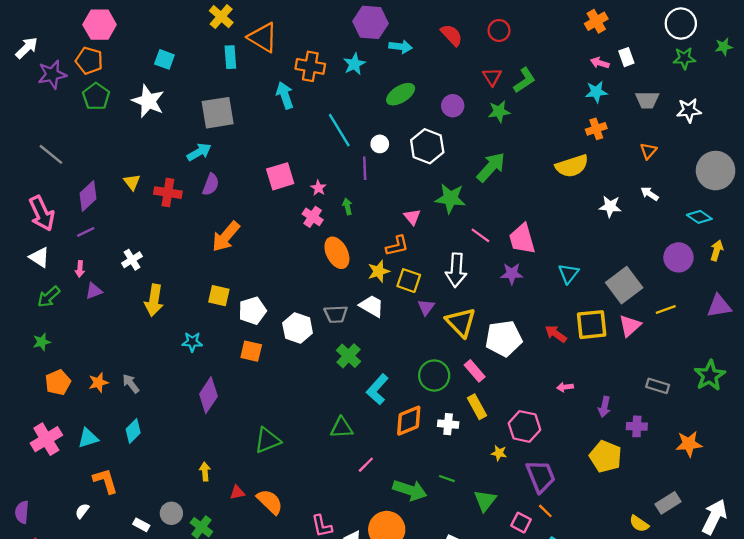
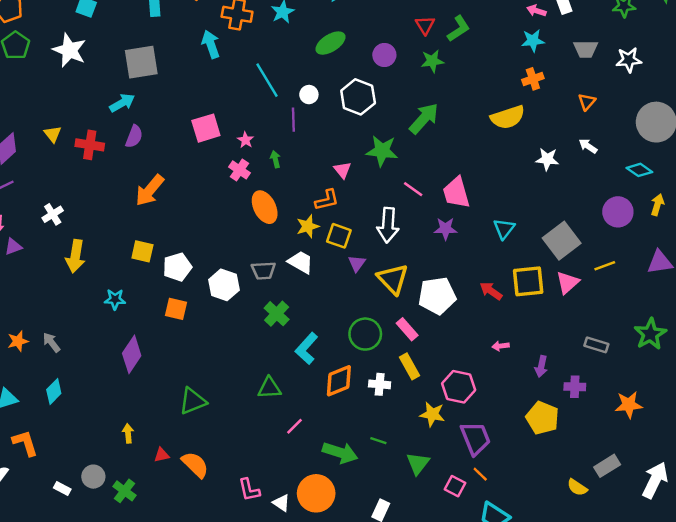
yellow star: (499, 453) -> (432, 414), size x1.5

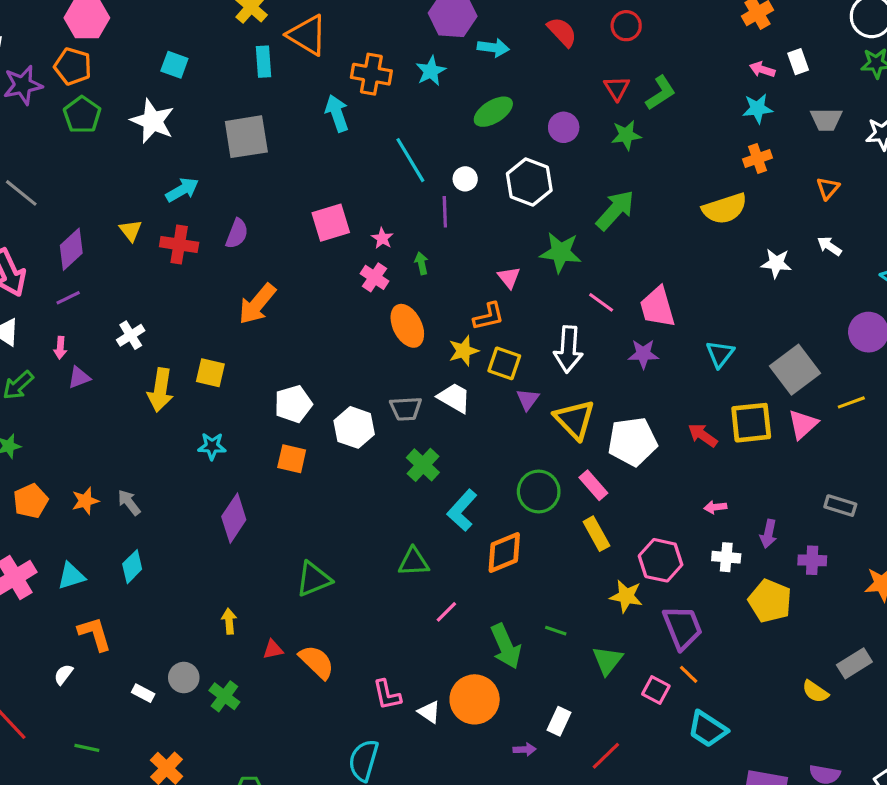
cyan arrow: (122, 103) -> (182, 190), moved
yellow square: (142, 251) -> (210, 373), moved
white cross: (380, 384) -> (726, 557), moved
green arrow: (340, 453) -> (506, 646), turned 48

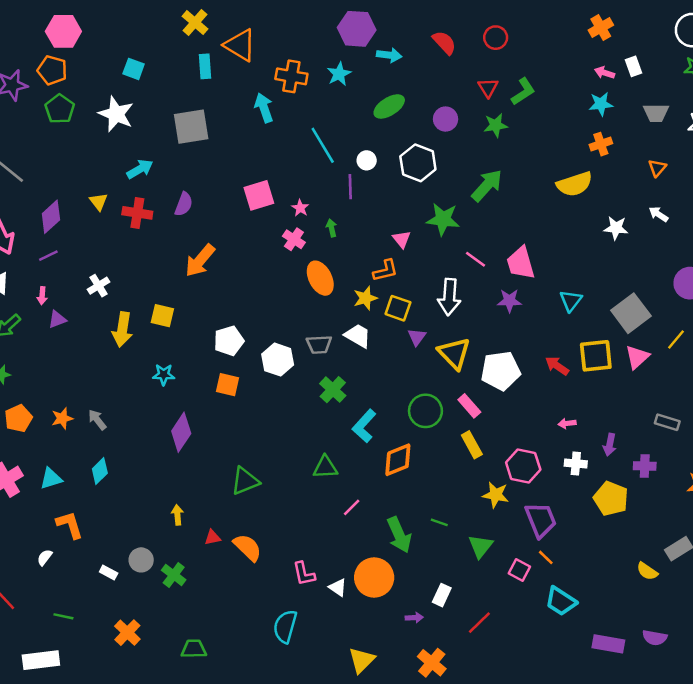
yellow line: (851, 402) -> (676, 339), turned -30

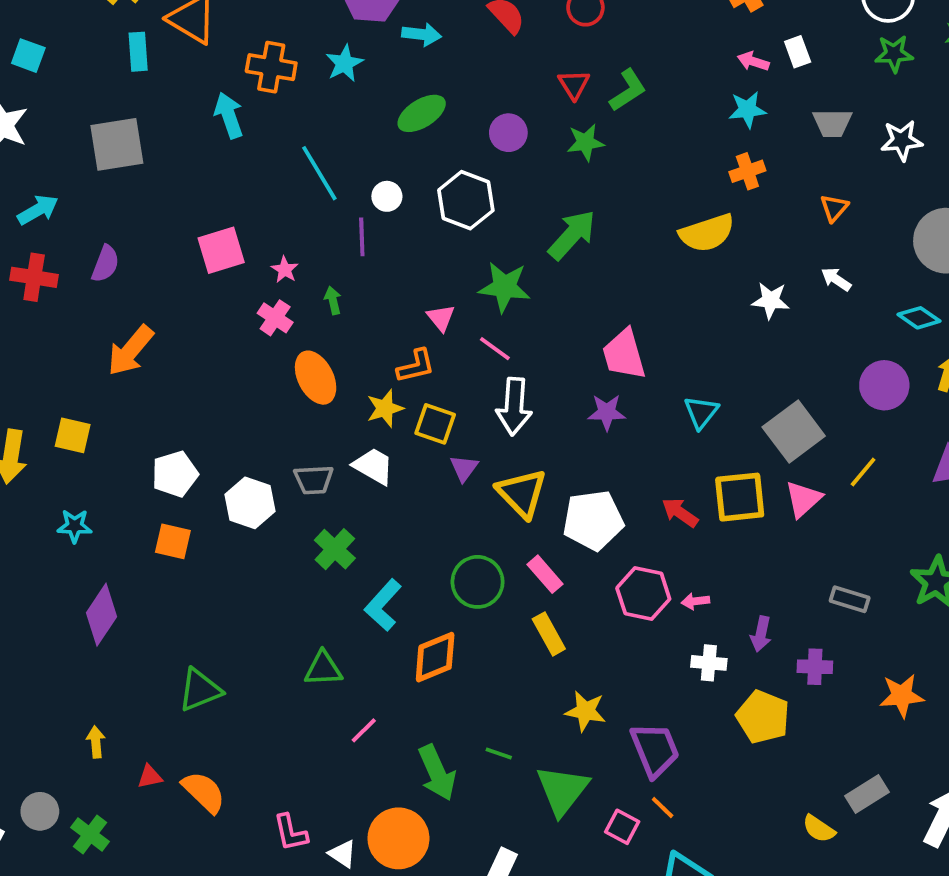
pink line: (476, 259) -> (495, 349), moved
pink hexagon: (523, 466) -> (643, 593), moved
green triangle: (481, 546) -> (562, 790), size x1.4

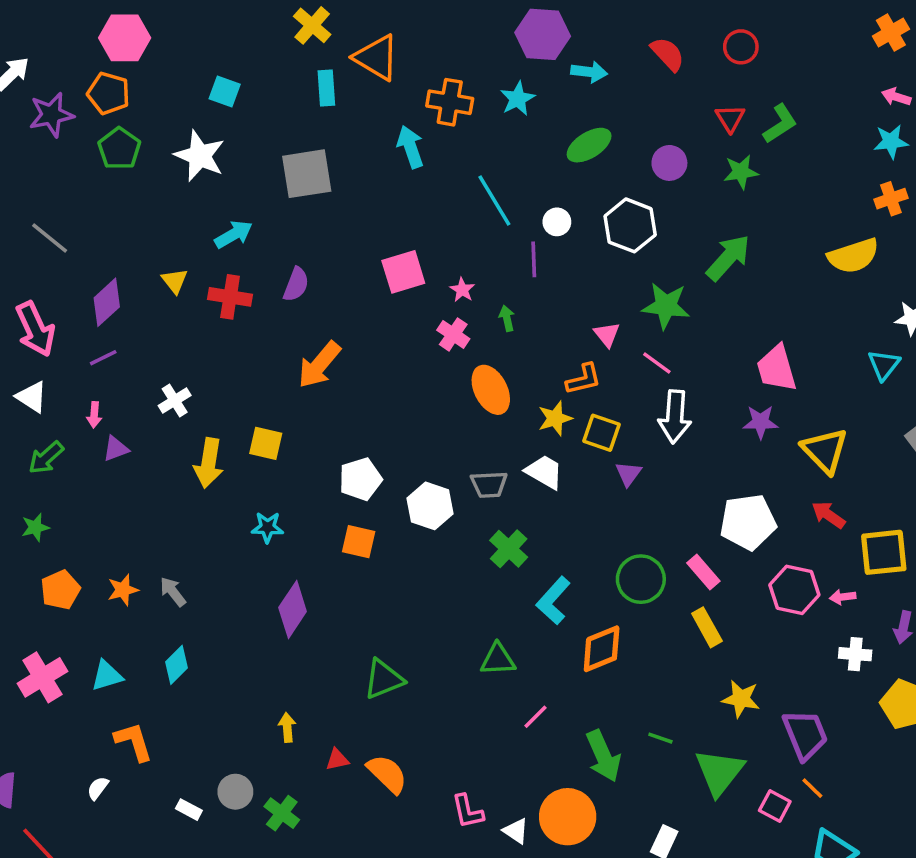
cyan triangle: (701, 412) -> (884, 365), moved
yellow triangle: (522, 493) -> (825, 451), moved
yellow square: (740, 497) -> (884, 552), moved

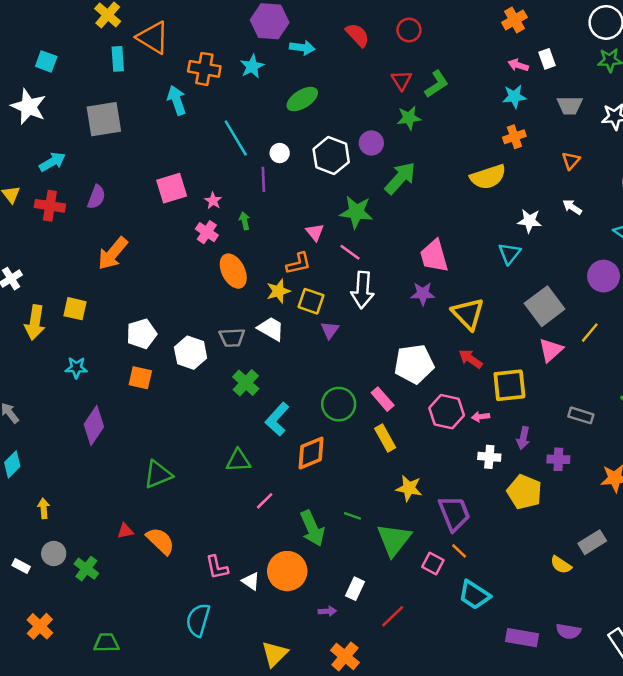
purple circle: (669, 163) -> (371, 143), moved
yellow arrow: (287, 727) -> (44, 508), moved

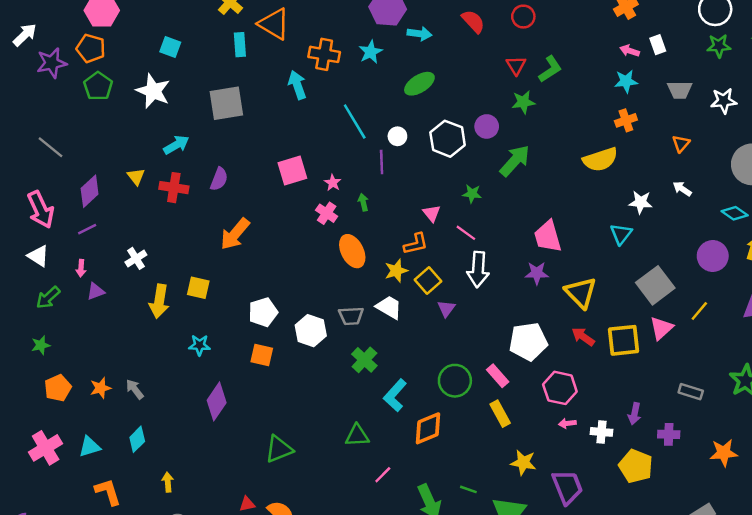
green star: (356, 212) -> (472, 194), size x0.6
yellow square: (311, 301) -> (428, 280), turned 30
yellow square: (509, 385) -> (624, 340), moved
pink arrow: (481, 417) -> (567, 423), moved

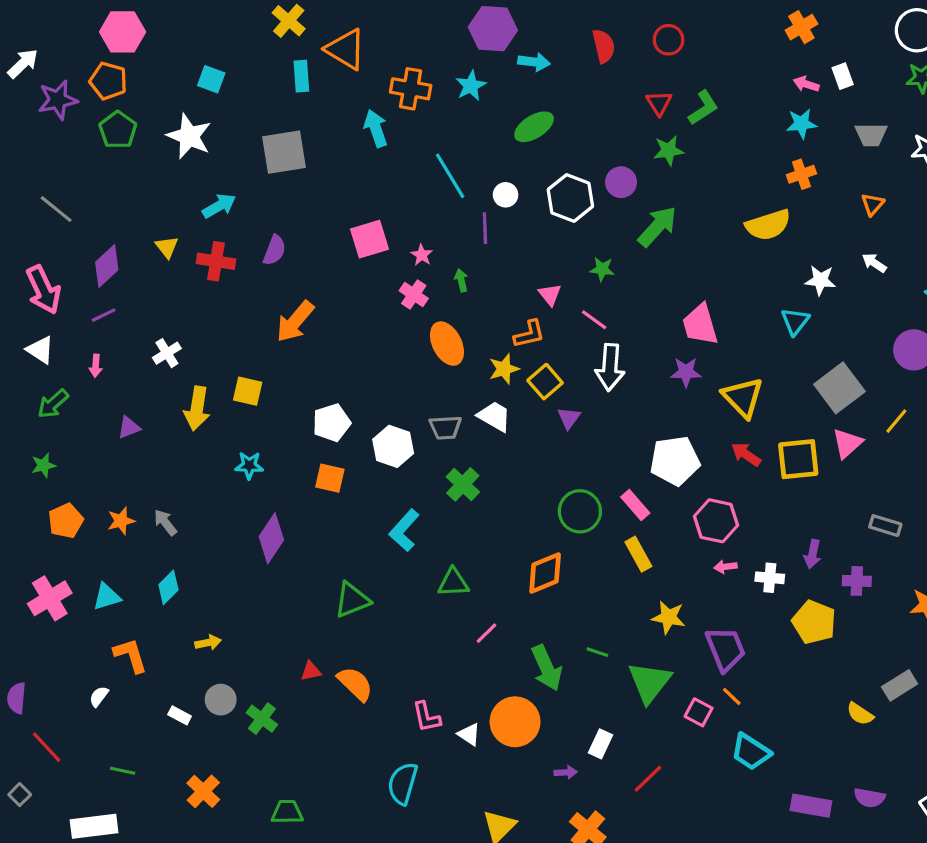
red semicircle: (473, 21) -> (604, 46), turned 30
purple triangle: (96, 291) -> (129, 427), moved
cyan L-shape: (395, 395) -> (404, 530), moved
yellow arrow: (168, 482) -> (208, 643), turned 84

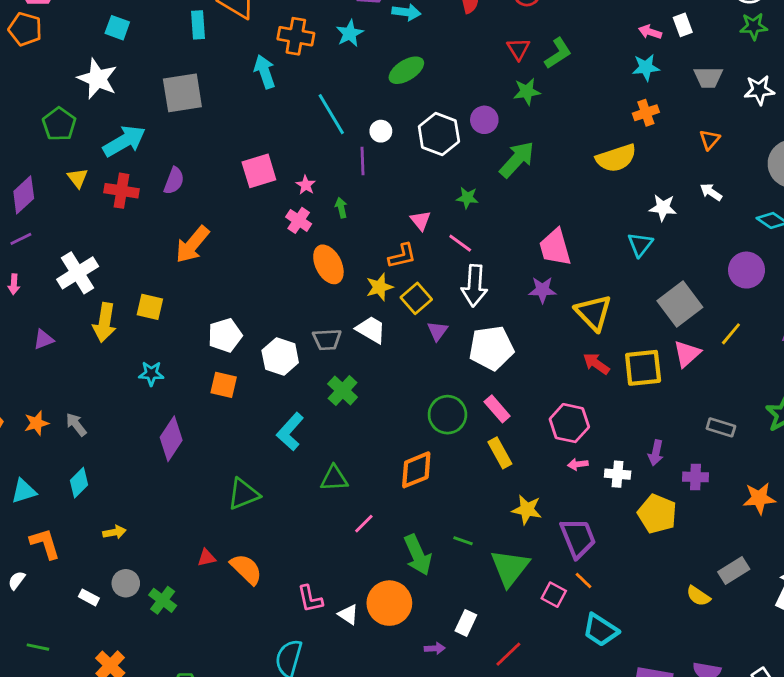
green pentagon: (118, 130) -> (59, 124), moved
cyan arrow: (219, 206) -> (124, 141), size x1.4
white cross: (167, 353) -> (78, 273), size x1.6
white pentagon: (675, 461) -> (491, 348), moved

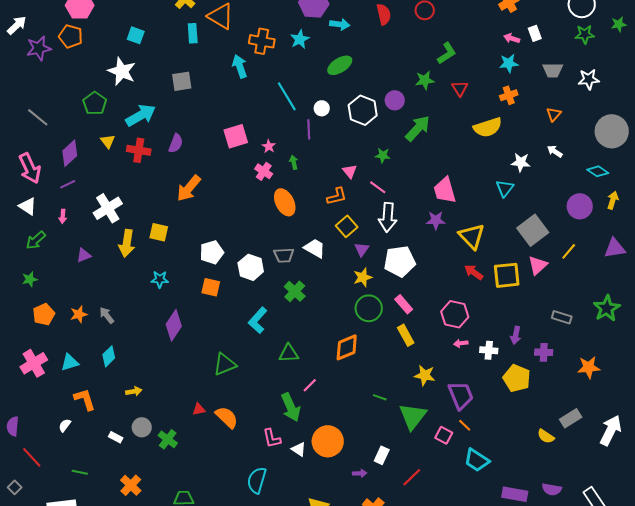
red triangle: (518, 49) -> (460, 88), moved
gray square: (182, 93) -> (182, 81), size x0.7
yellow star: (379, 287) -> (363, 277), moved
green arrow: (418, 555) -> (291, 407), moved

